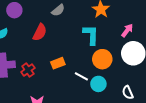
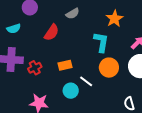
cyan circle: (98, 84) -> (71, 91), moved

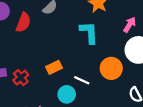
red semicircle: (52, 33) -> (23, 22), moved
orange circle: (109, 68) -> (111, 68), moved

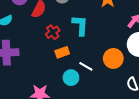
cyan L-shape: (89, 33) -> (80, 25), moved
red cross: (21, 78) -> (53, 32), moved

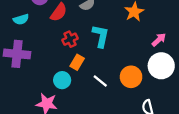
orange rectangle: (62, 52) -> (77, 62), turned -48
cyan circle: (71, 78) -> (62, 80), moved

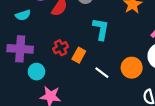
red cross: (70, 39) -> (61, 48), moved
cyan circle: (62, 80) -> (36, 72), moved

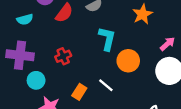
orange rectangle: (79, 55) -> (79, 92), moved
orange circle: (132, 68) -> (128, 61), moved

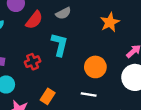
cyan L-shape: (107, 39) -> (60, 45), moved
white line: (106, 85) -> (89, 94), moved, turned -32

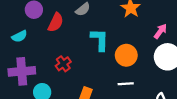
cyan L-shape: (60, 45) -> (100, 40), moved

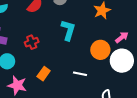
orange circle: (126, 55) -> (100, 50), moved

